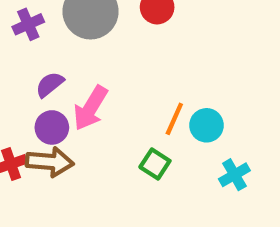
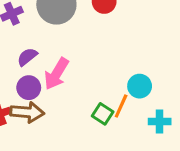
orange line: (174, 119) -> (121, 106), moved
cyan cross: (234, 175) -> (160, 121), turned 30

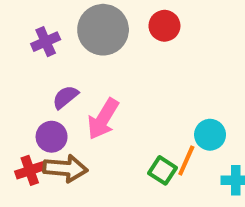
purple circle: (29, 88) -> (52, 137), moved

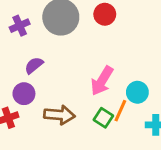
pink arrow: (103, 119) -> (102, 81), moved
brown arrow: (65, 168) -> (59, 115), moved

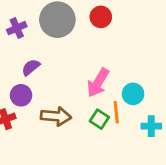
orange line: (120, 111) -> (116, 112), turned -30

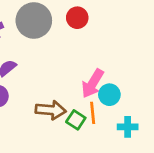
pink arrow: (98, 83) -> (93, 83), moved
brown arrow: (56, 116) -> (51, 110), moved

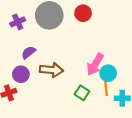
brown arrow: (51, 110) -> (51, 70), moved
orange line: (93, 113) -> (106, 87), moved

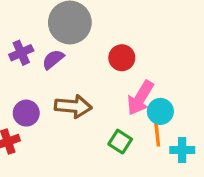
red circle: (83, 13) -> (122, 58), moved
purple cross: (18, 22) -> (21, 53), moved
purple semicircle: (29, 52) -> (53, 59), moved

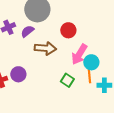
brown arrow: (73, 106) -> (45, 48), moved
purple circle: (26, 113) -> (18, 74), moved

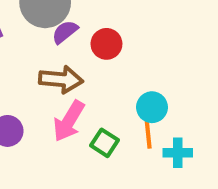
purple semicircle: (27, 31) -> (65, 32), moved
pink arrow: (79, 54) -> (69, 121), moved

